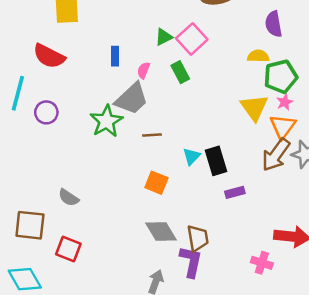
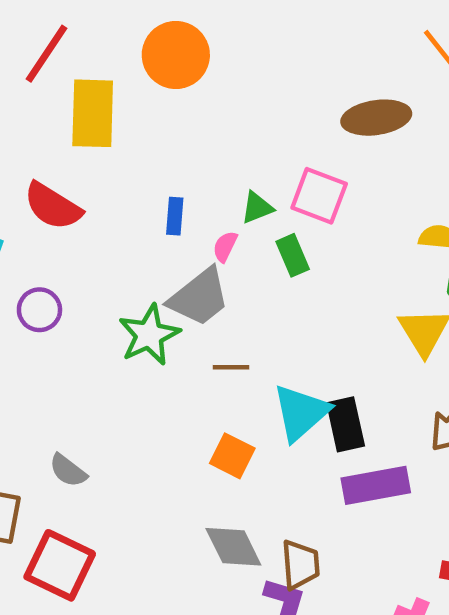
green triangle: (164, 37) -> (257, 208), moved
pink square: (192, 39) -> (319, 196), turned -32
cyan triangle: (191, 156) -> (301, 412), size x1.8
purple rectangle: (235, 192) -> (376, 485), size x1.8
red square: (68, 249) -> (60, 565), size x1.4

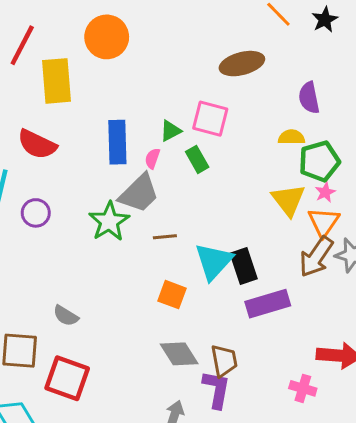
blue rectangle: (175, 216) -> (117, 142), size x1.8

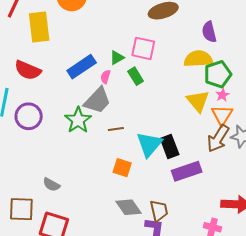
yellow semicircle: (291, 137) -> (198, 59), size x1.6
blue rectangle: (117, 142) -> (82, 67), turned 60
purple circle: (36, 213) -> (29, 116), size x1.4

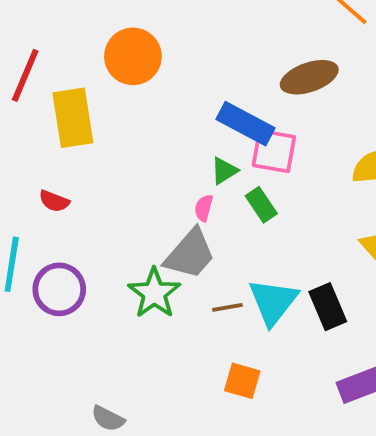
blue rectangle: (82, 67) -> (245, 124), moved, turned 64
red semicircle: (28, 70) -> (54, 201), size x0.6
cyan triangle: (149, 144) -> (273, 302), moved
black rectangle: (170, 147) -> (328, 307), moved

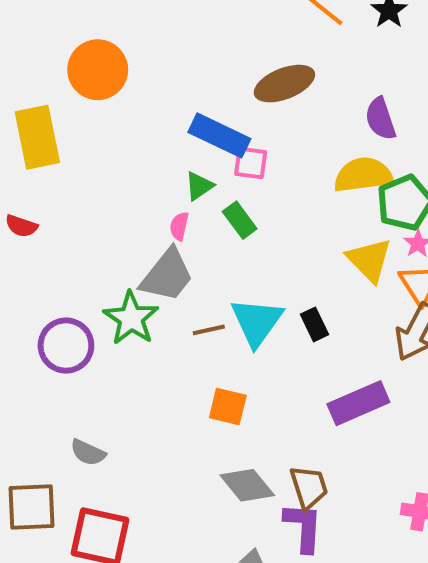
pink square: (274, 151) -> (251, 163), size x0.7
purple circle: (59, 289) -> (66, 346), moved
black rectangle: (328, 307) -> (314, 324), size x0.7

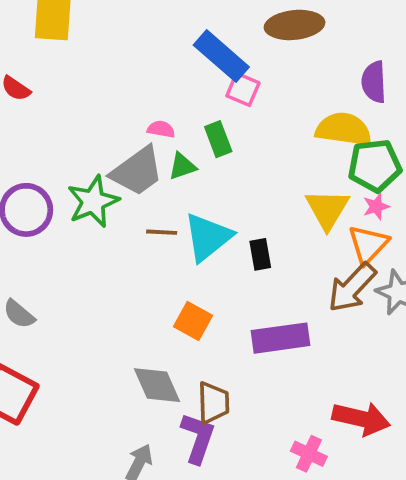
green triangle: (199, 186) -> (182, 166), moved
pink semicircle: (179, 226) -> (161, 129), turned 72
orange square: (228, 407) -> (193, 321), moved

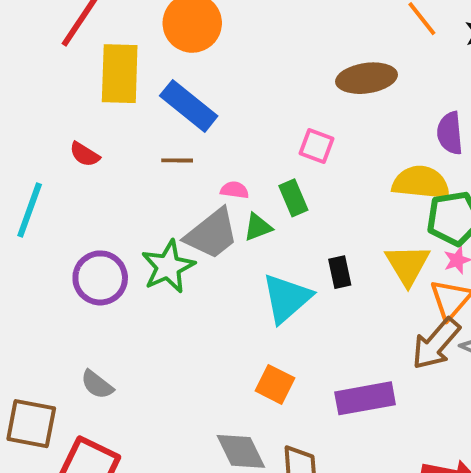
blue rectangle: (221, 56) -> (189, 106), moved
brown line: (162, 232) -> (177, 160), moved
black rectangle: (260, 254) -> (340, 272), moved

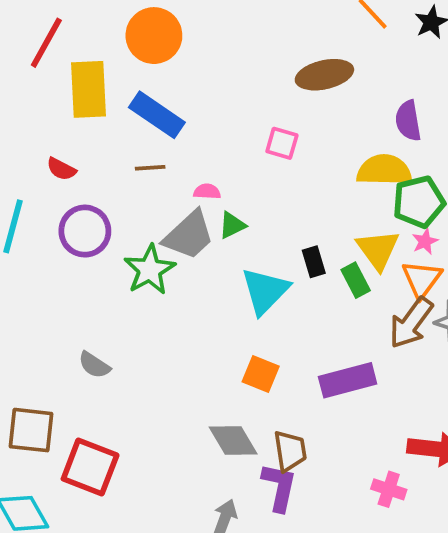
green rectangle: (293, 198) -> (356, 280), moved
purple circle: (100, 278) -> (85, 231), moved
gray semicircle: (97, 385) -> (94, 365), moved

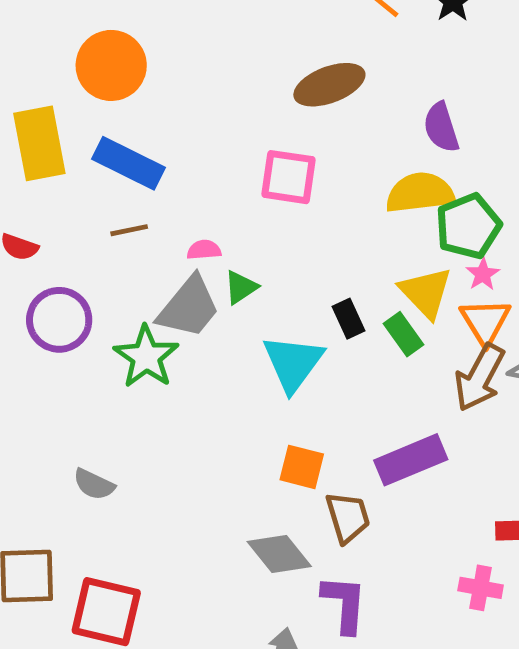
pink square: (282, 143) -> (289, 177), size x1.4
brown trapezoid: (290, 451) -> (348, 517), moved

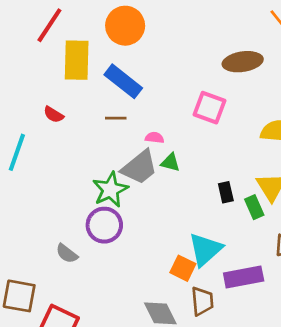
green triangle: (241, 287) -> (170, 162), turned 36
purple circle: (59, 320) -> (104, 225), moved
cyan triangle: (293, 363) -> (205, 250), moved

